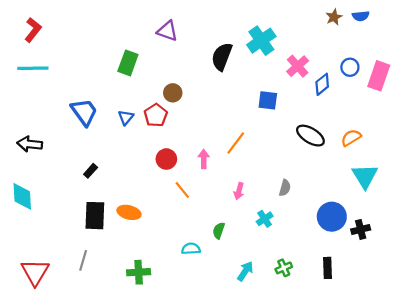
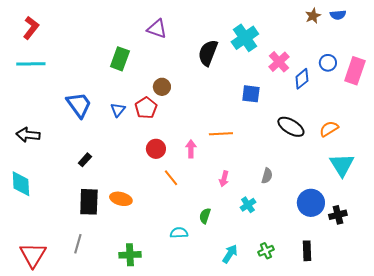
orange line: (236, 143) -> (221, 134), turned 50

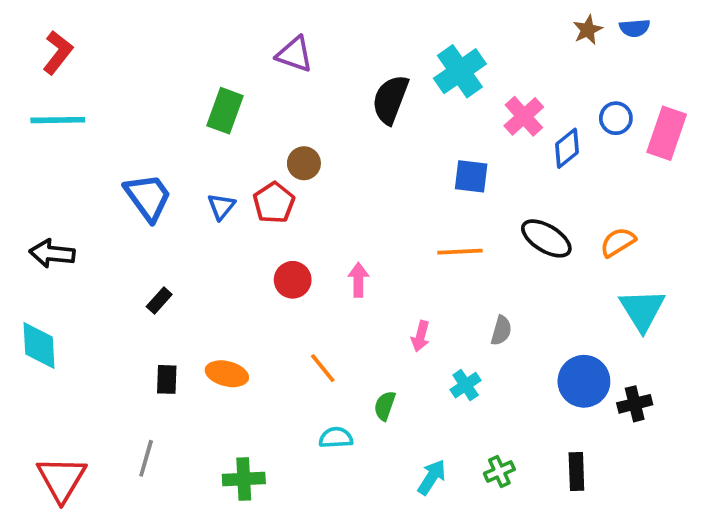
orange line: (221, 134) -> (460, 252), moved
orange line: (171, 178) -> (323, 368), moved
black rectangle: (89, 202) -> (167, 379), size x0.6

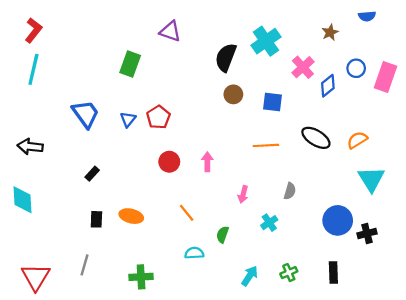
brown star: (588, 30) -> (330, 32), moved
cyan line: (58, 120) -> (33, 69), turned -76
brown circle: (304, 163) -> (233, 94), moved

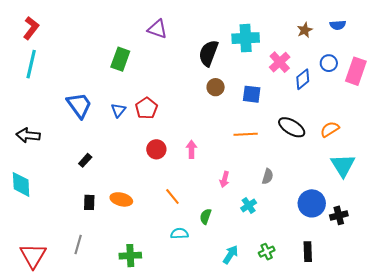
blue semicircle: (367, 16) -> (338, 25), moved
cyan cross: (266, 41) -> (246, 38), turned 32

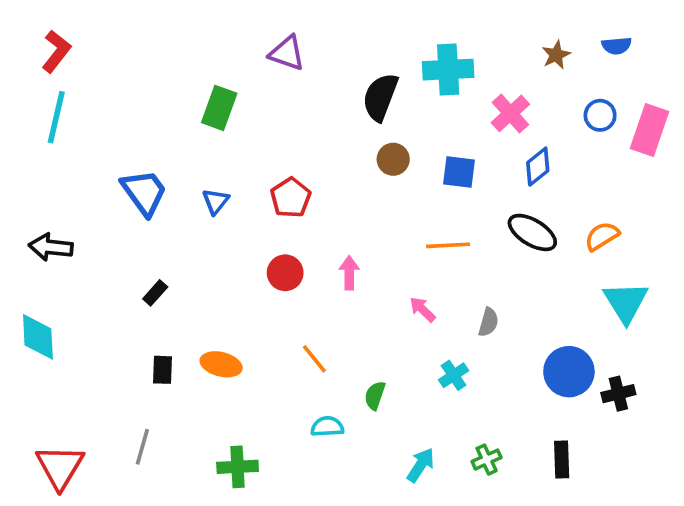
blue diamond: (303, 79) -> (538, 167), moved
red pentagon: (146, 108) -> (291, 198), moved
pink arrow: (225, 179) -> (422, 309), moved, turned 119

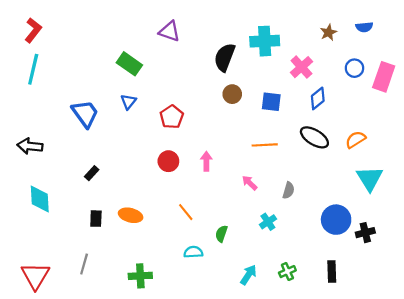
green rectangle: (219, 108) -> (129, 64), turned -75
blue triangle: (216, 201) -> (128, 102), moved
cyan diamond: (38, 337) -> (40, 199), moved

